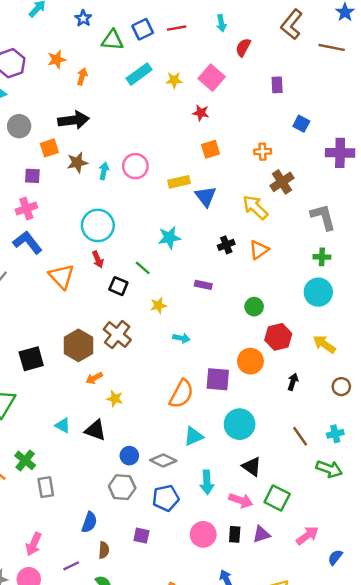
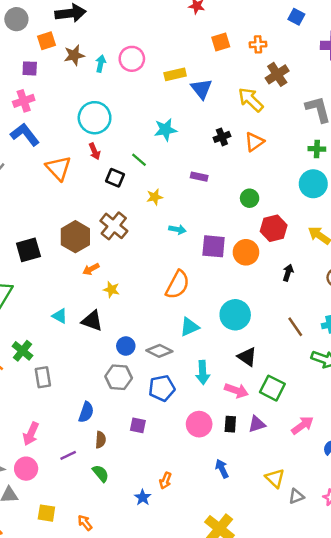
orange square: (210, 149) -> (221, 42), moved
purple square: (218, 379) -> (214, 246), moved

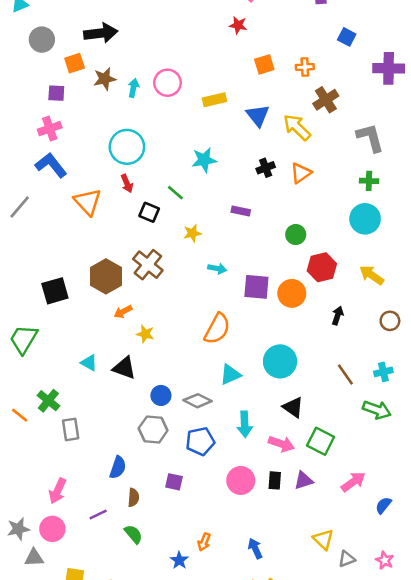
blue triangle: (202, 89) -> (258, 115), moved
blue arrow: (222, 469) -> (255, 549), moved

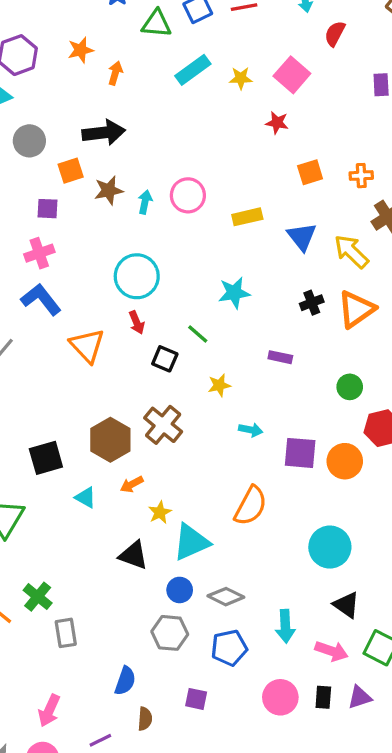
orange triangle: (301, 173) -> (356, 309), size x1.4
yellow star: (145, 334) -> (160, 512), turned 30
cyan triangle: (89, 363) -> (86, 498), moved
cyan triangle: (230, 375) -> (191, 542), moved, size x1.4

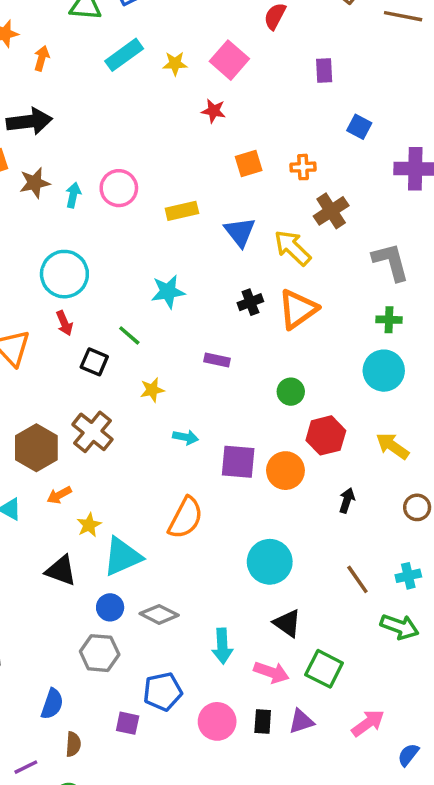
blue pentagon: (229, 648) -> (163, 692), moved

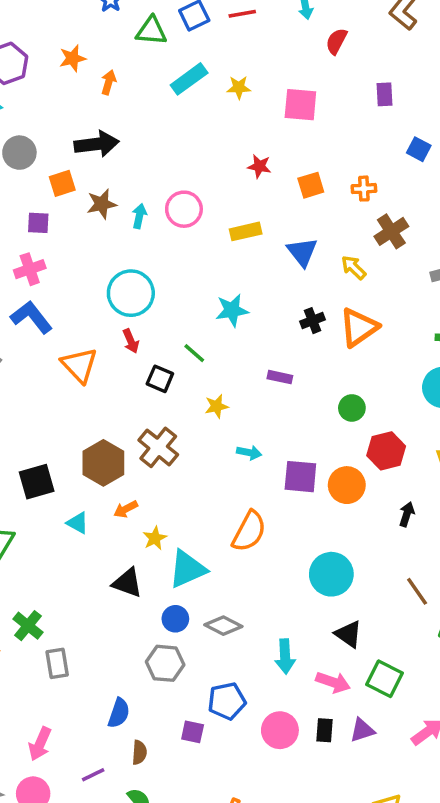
pink square: (229, 60) -> (300, 105), moved, turned -36
red star: (214, 111) -> (259, 166), moved
yellow arrow: (293, 248) -> (354, 267), size x0.7

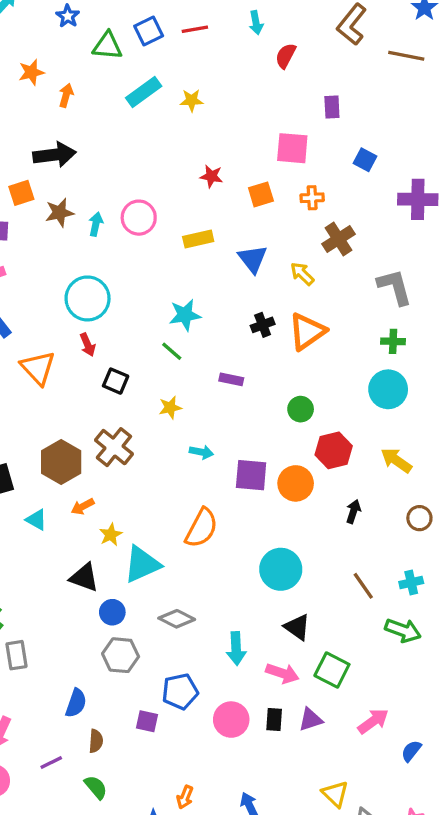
pink square: (300, 105) -> (292, 148), moved
green line: (194, 353) -> (172, 351), moved
blue circle: (175, 619) -> (112, 612), moved

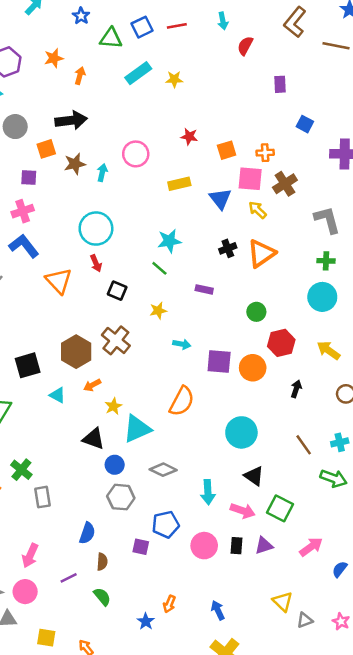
pink square: (292, 148) -> (250, 179), moved
pink circle: (139, 218) -> (136, 154), moved

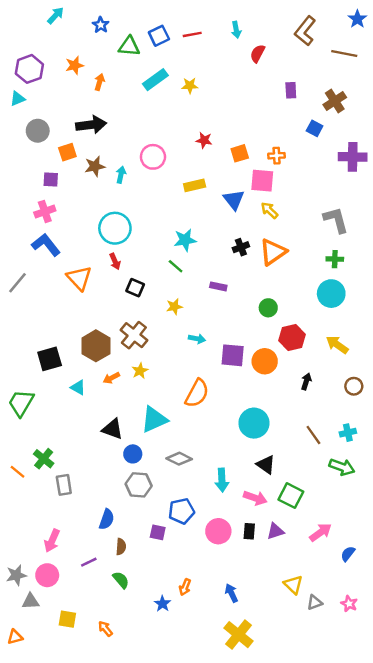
brown cross: (285, 184) -> (335, 101), moved
yellow star: (113, 406) -> (140, 371), moved

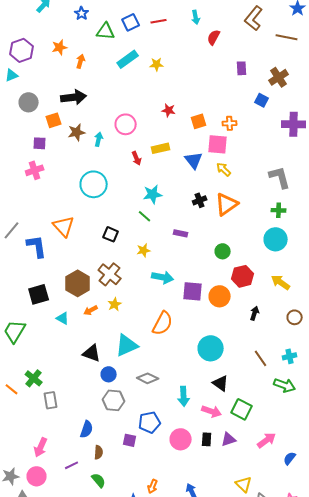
blue L-shape: (46, 245) -> (37, 246), moved, turned 30
red arrow: (115, 261) -> (137, 158), moved
cyan arrow: (197, 339) -> (163, 277), size x1.5

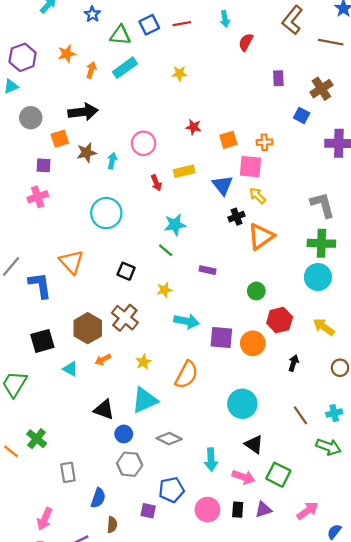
cyan rectangle: (128, 59) -> (125, 68), moved
black cross: (200, 200) -> (237, 217), moved
green cross: (279, 210) -> (321, 243), size x1.6
yellow star: (115, 304) -> (144, 362), moved
gray rectangle: (51, 400) -> (68, 472), moved

